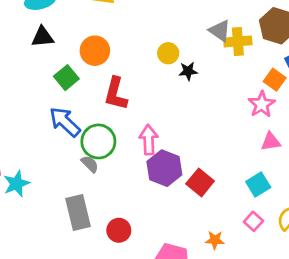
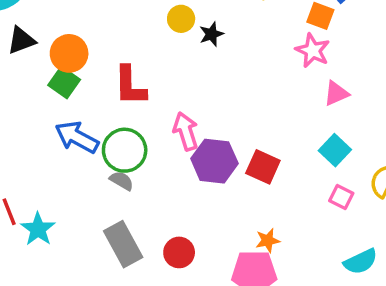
orange circle: (95, 51) -> (69, 53), moved
orange star: (215, 240) -> (268, 241), moved

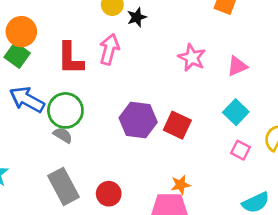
pink star: (313, 51) -> (192, 58), moved
pink arrow: (186, 131) -> (109, 49), moved, turned 32

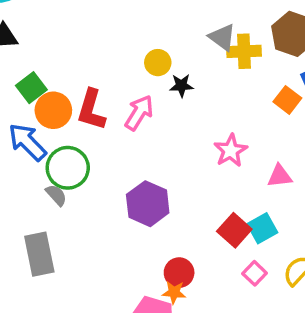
orange circle: (21, 32) -> (53, 110), moved
red square: (177, 125) -> (234, 230), moved
red circle: (109, 194) -> (179, 273), moved

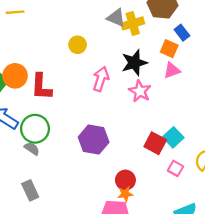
black star: (181, 85) -> (134, 63), moved, size x1.6
orange circle: (53, 110) -> (15, 76), moved
pink arrow: (139, 113) -> (101, 79), moved
pink triangle: (280, 176) -> (172, 70), moved
gray rectangle: (39, 254) -> (30, 190), size x0.7

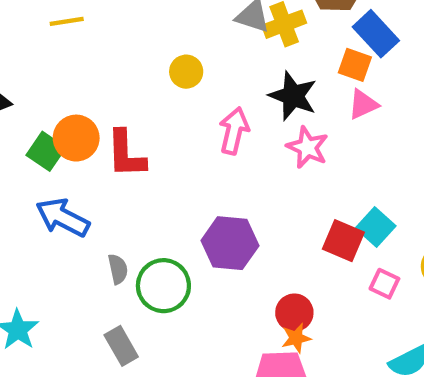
blue rectangle: (182, 33) -> (376, 34), size x1.5
black star: (134, 63) -> (293, 96), turned -30
green circle: (35, 129) -> (163, 286), moved
gray semicircle: (32, 149) -> (118, 269), turned 49

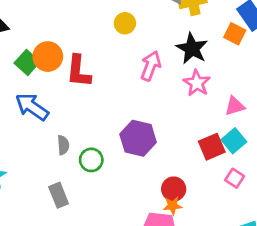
pink triangle: (363, 104) -> (235, 106), moved
red square: (343, 241) -> (212, 147), turned 36
green circle: (163, 286) -> (91, 160), size x0.7

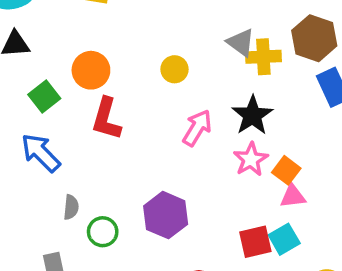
orange square: (235, 34) -> (286, 170), moved
orange circle: (48, 57) -> (91, 70), moved

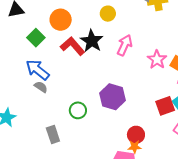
black star: (252, 115) -> (92, 41), moved
red L-shape: (106, 119) -> (72, 46), turned 130
gray semicircle: (71, 207) -> (41, 87), moved, turned -56

